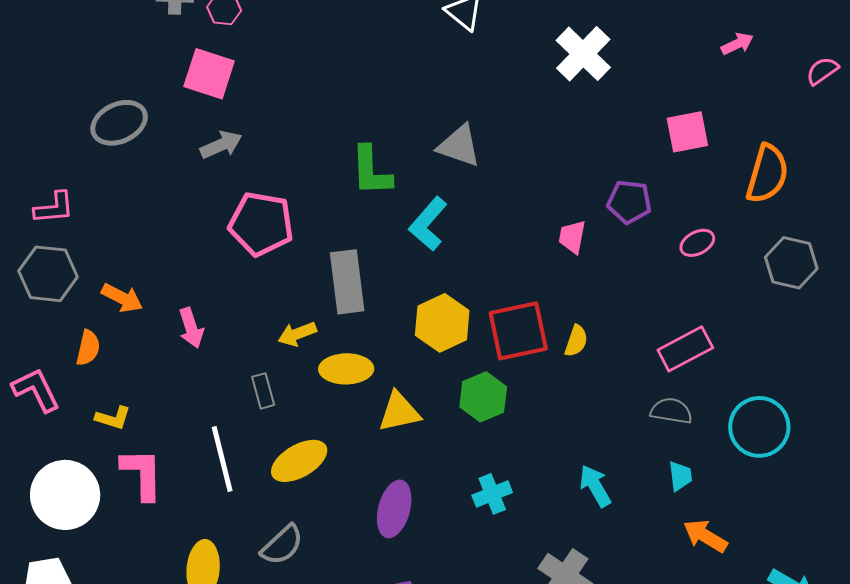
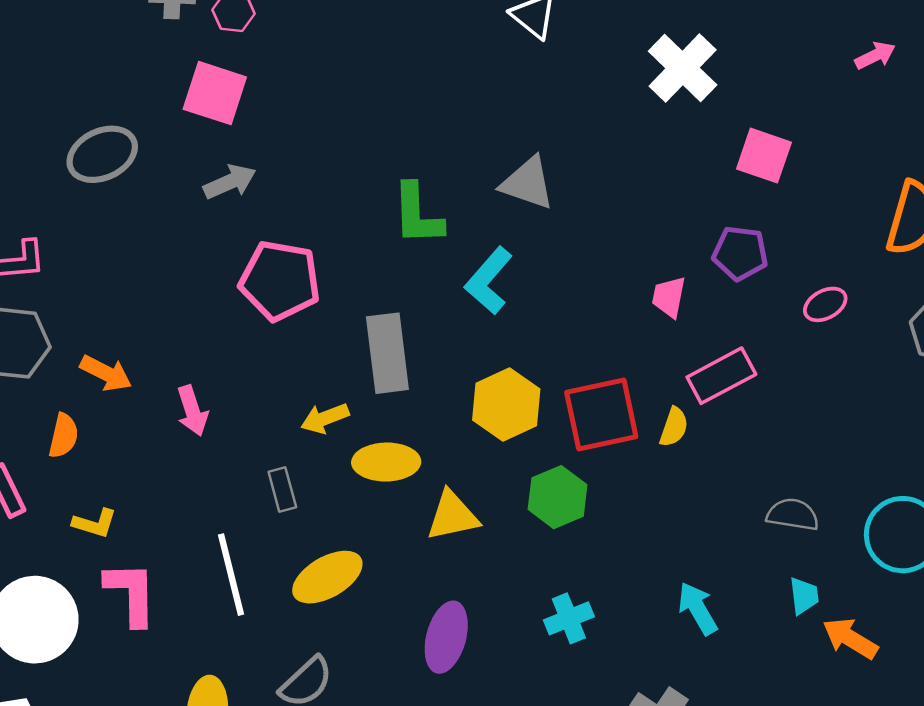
pink square: (687, 132) -> (764, 156), moved, turned 30
pink rectangle: (685, 349) -> (721, 376), moved
orange arrow: (705, 536) -> (850, 638), moved

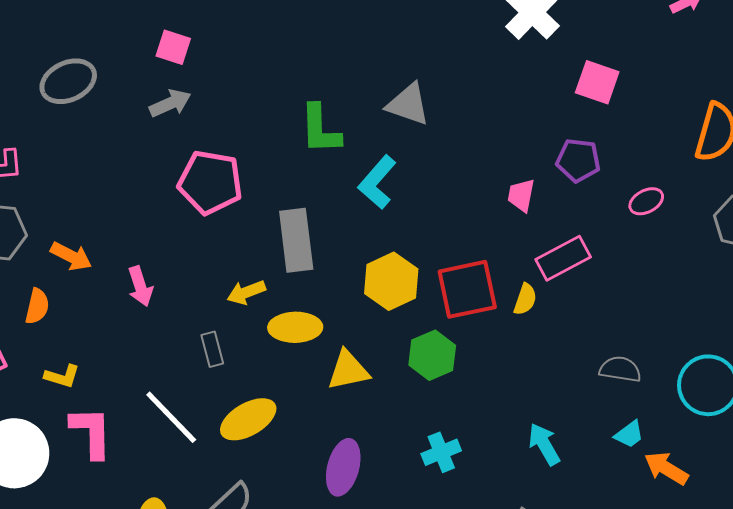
pink square: (215, 93) -> (173, 47), moved, size x0.7
white line: (231, 575) -> (171, 417), turned -30
cyan trapezoid: (804, 596) -> (629, 434), turned 60

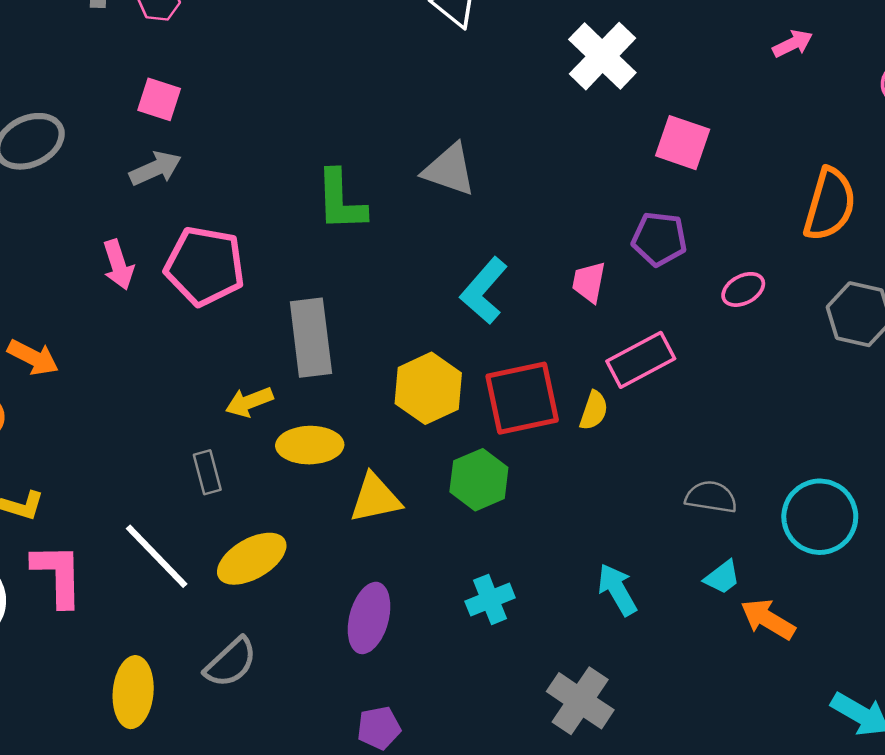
cyan L-shape: (377, 182) -> (484, 291), moved
pink arrow: (140, 286) -> (118, 265), moved

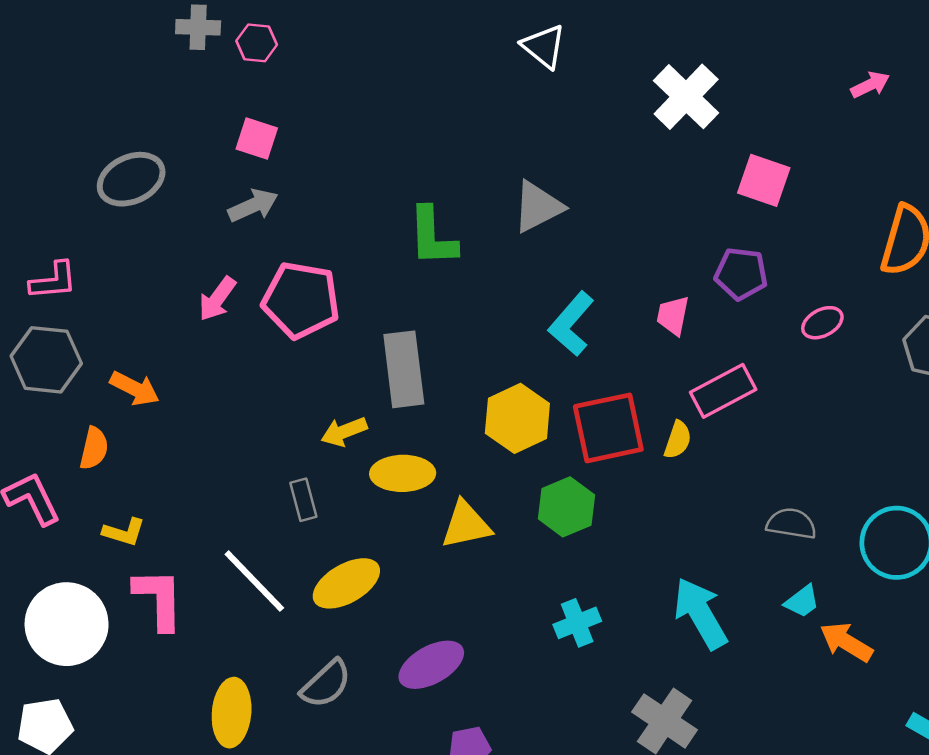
gray triangle: (449, 170) -> (538, 207), turned -46
pink arrow: (118, 265) -> (217, 299), turned 54
cyan arrow: (617, 590) -> (700, 613), size x1.4
purple ellipse: (369, 618) -> (431, 665), moved, turned 46

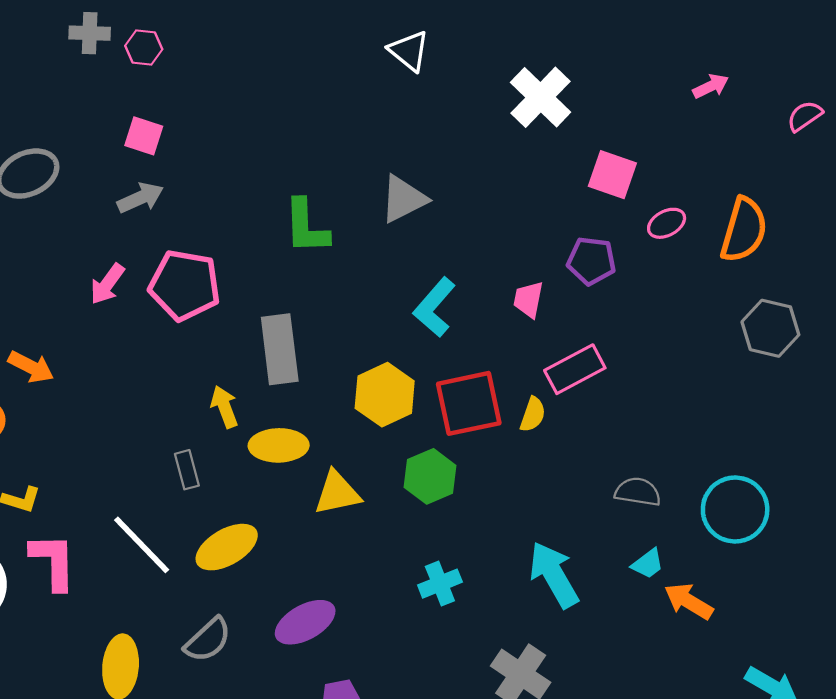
pink ellipse: (822, 323) -> (667, 223), moved
yellow arrow: (344, 432) -> (224, 407), turned 90

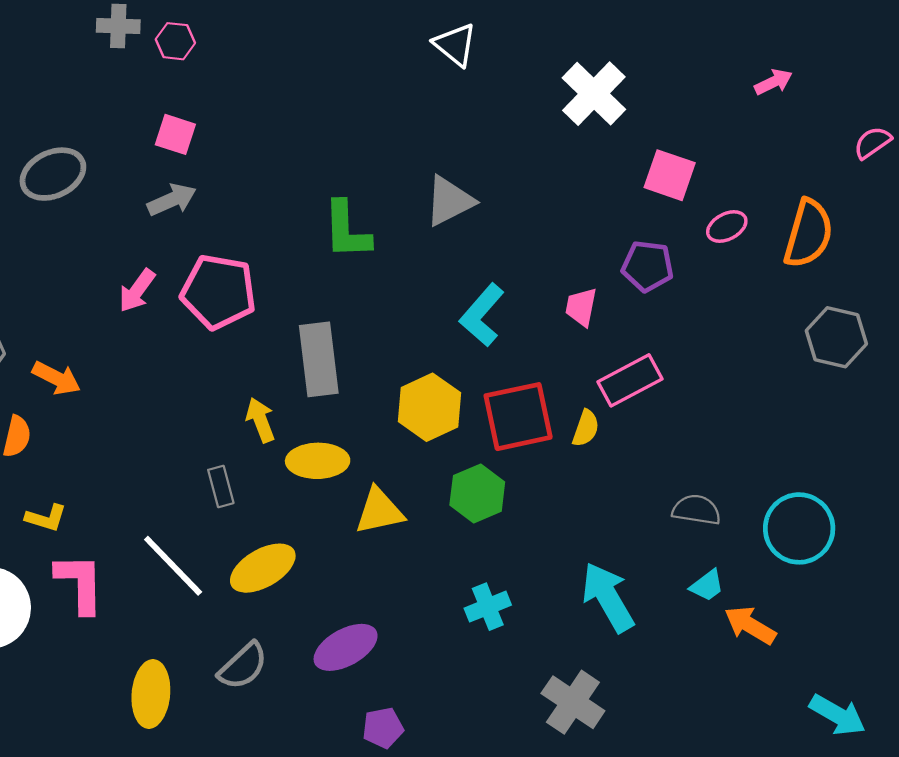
pink semicircle: (805, 116) -> (873, 143), moved

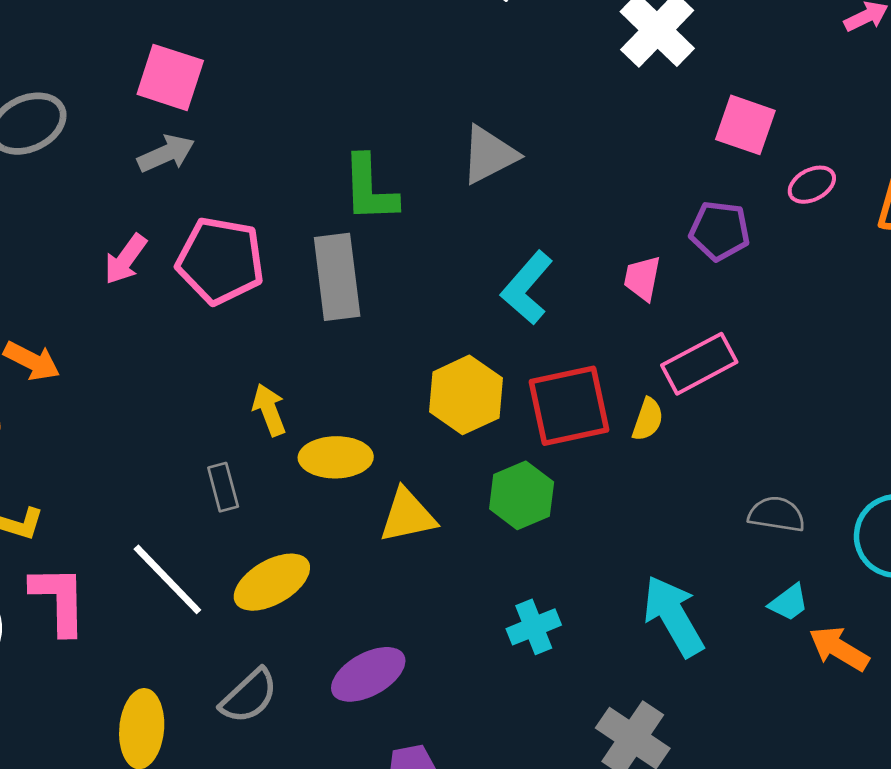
pink square: (175, 134) -> (170, 77), size x1.4
gray rectangle: (319, 359) -> (337, 277), moved

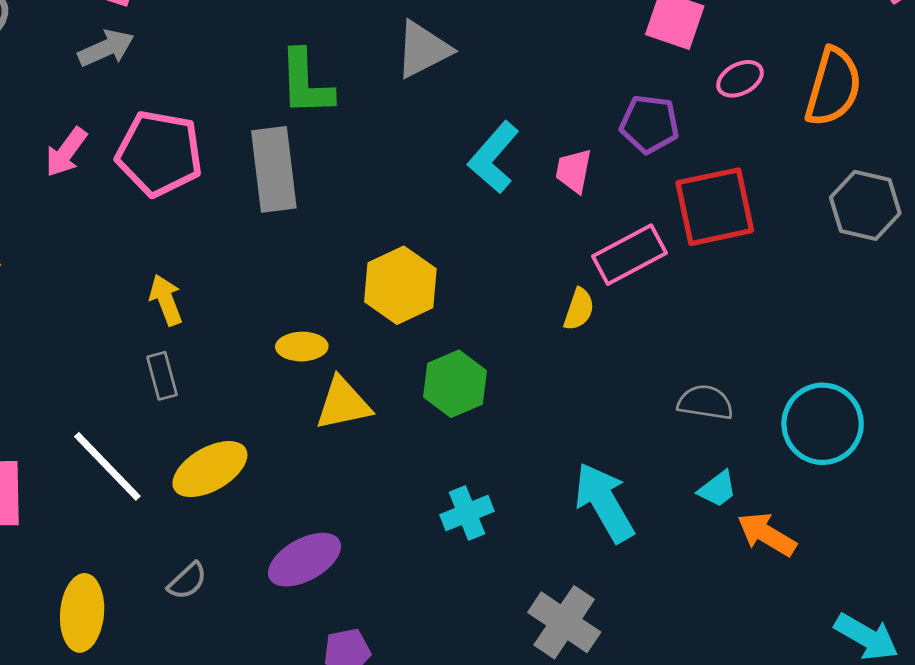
cyan L-shape: (527, 288) -> (494, 157), moved
red square: (569, 406) -> (715, 207), moved
yellow arrow: (269, 410) -> (166, 300), moved
yellow ellipse: (336, 457) -> (302, 347), moved, size x0.7
gray semicircle: (249, 696) -> (187, 581), size x0.7

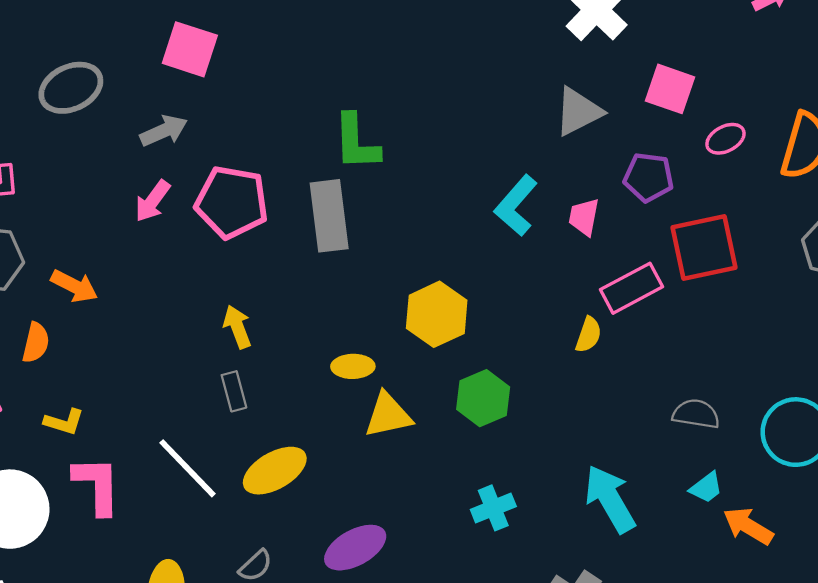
gray arrow: (106, 48) -> (164, 131), moved
gray triangle: (423, 50) -> (578, 112), moved

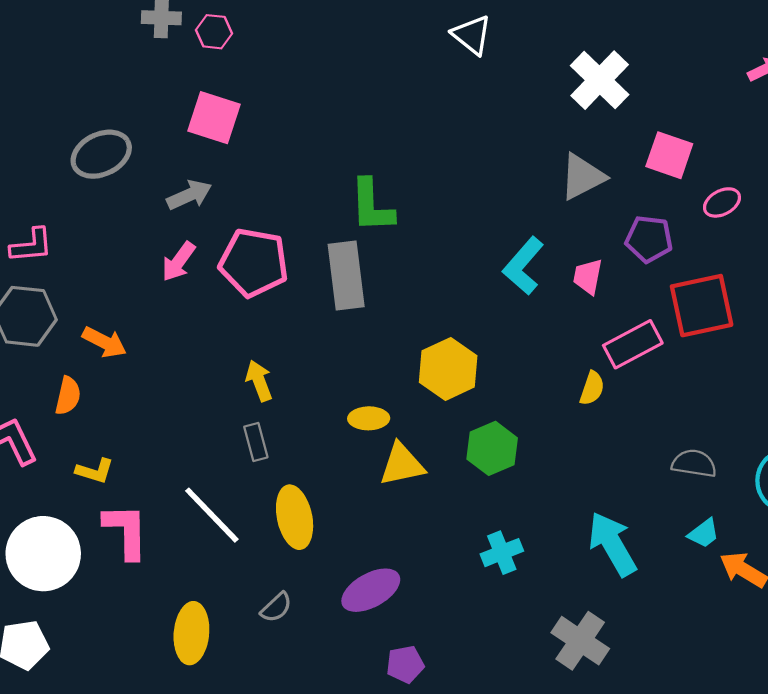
yellow ellipse: (275, 471) -> (295, 517), turned -72

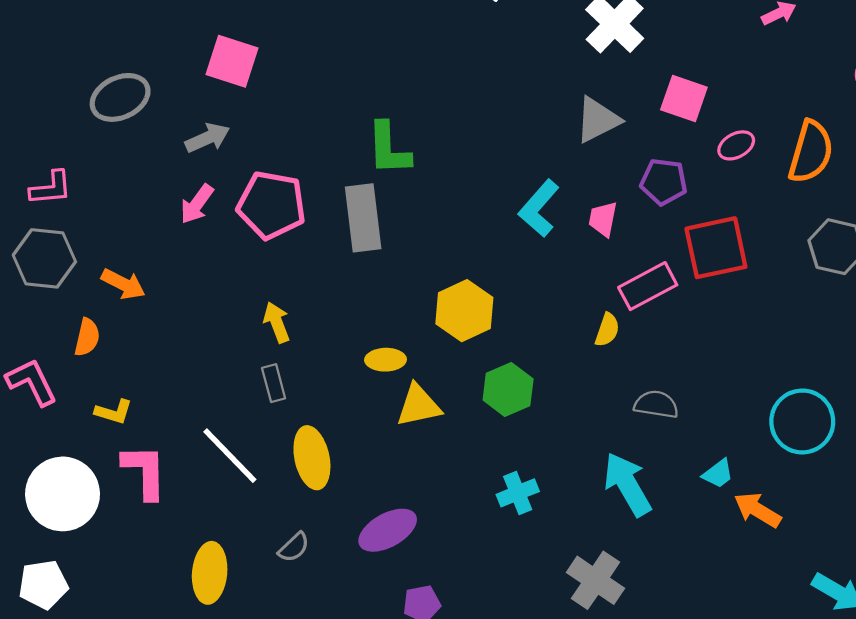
gray semicircle: (694, 463) -> (656, 404), moved

